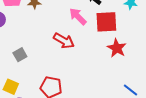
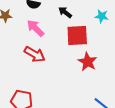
pink arrow: (78, 16) -> (35, 28), moved

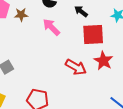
red arrow: (35, 54) -> (76, 67), moved

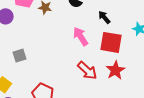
pink arrow: (51, 27) -> (81, 36), moved

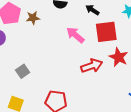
red arrow: (87, 71) -> (92, 66), turned -45

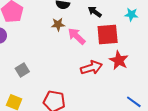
brown star: (33, 18) -> (58, 24), moved

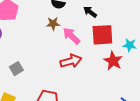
cyan star: (131, 14) -> (130, 45), moved
red arrow: (91, 68) -> (71, 61), moved

